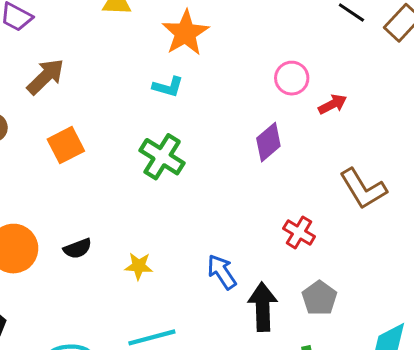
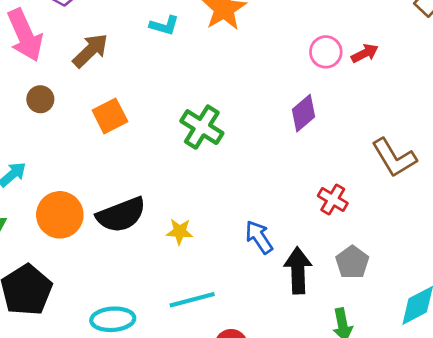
cyan L-shape: (168, 87) -> (164, 25), moved
red arrow: (333, 104) -> (365, 53), moved
black semicircle: (78, 249) -> (121, 215), size x1.8

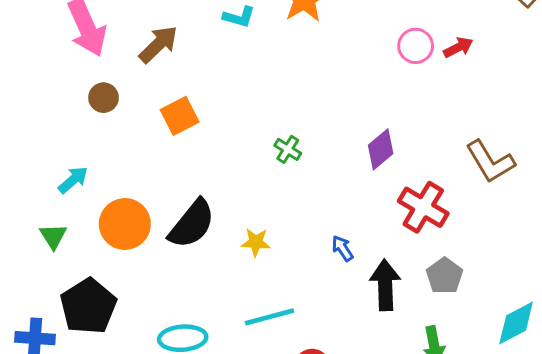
purple diamond: (304, 113) -> (381, 149), moved
green cross: (202, 127) -> (288, 149), moved, size x0.6
red cross: (333, 200) -> (423, 207), size x1.5
black semicircle: (121, 215) -> (192, 224), turned -30
blue arrow: (259, 237) -> (343, 248), size x0.7

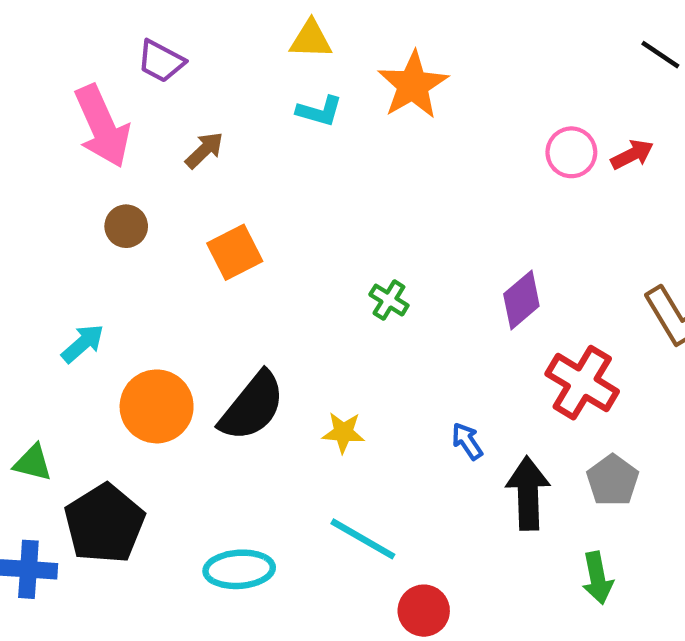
brown arrow: (158, 44) -> (204, 150), size x0.7
green triangle: (53, 236) -> (33, 463), moved, turned -44
cyan line: (269, 317) -> (363, 539), turned 45

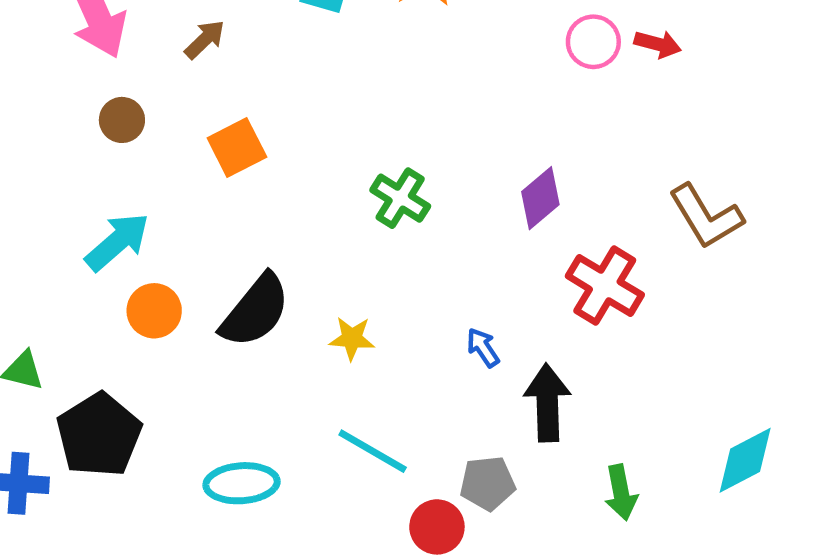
red arrow: (632, 155) -> (658, 44), turned 42
green cross: (389, 300) -> (400, 198), size x1.4
cyan arrow: (83, 343) -> (117, 242), moved, size x1.4
orange circle: (157, 406) -> (154, 311), size x0.7
gray pentagon: (613, 480) -> (488, 483), moved, turned 30

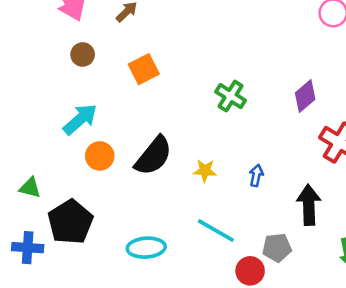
blue arrow: (483, 348) -> (256, 175), moved, turned 45

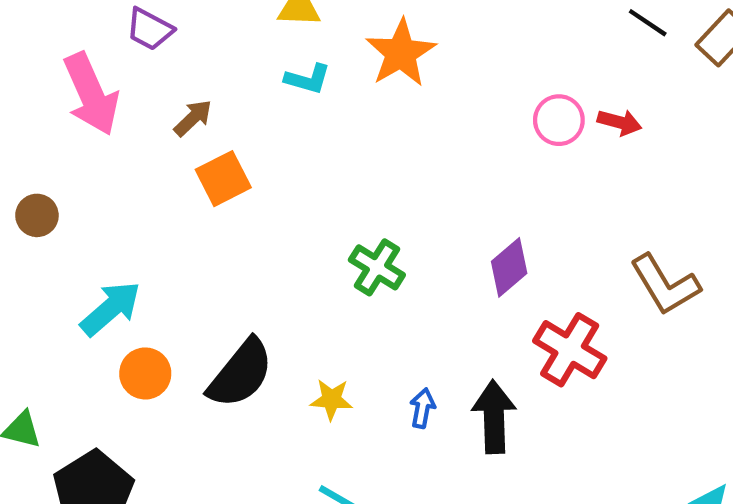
brown circle: (83, 54) -> (37, 215), moved
orange square: (144, 69) -> (223, 179), moved
black arrow: (309, 205) -> (494, 417), moved

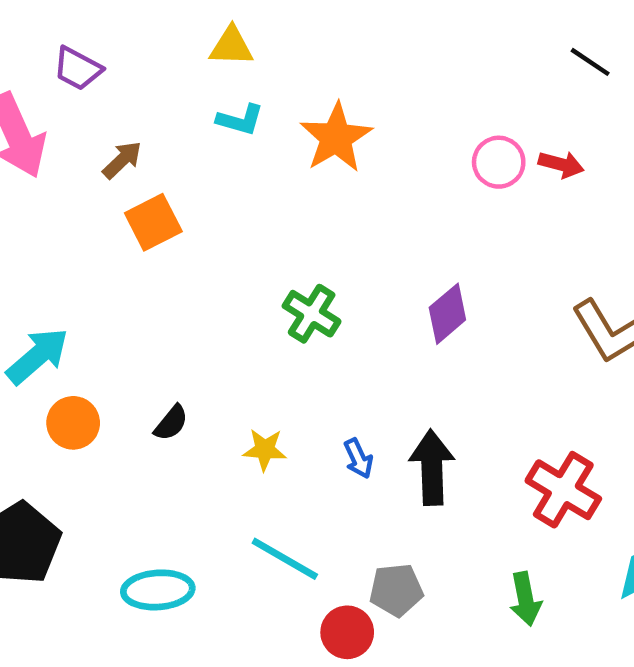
orange star: (401, 53) -> (336, 138), moved
red cross: (570, 350) -> (563, 490), moved
black semicircle: (241, 373) -> (171, 423), size x0.5
blue arrow: (422, 408) -> (358, 458), turned 144

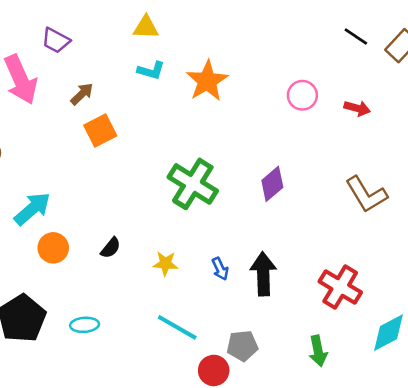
red arrow: (561, 164) -> (357, 108), moved
green cross: (312, 314) -> (193, 184), size x1.5
cyan ellipse: (158, 590) -> (85, 325), moved, size x0.7

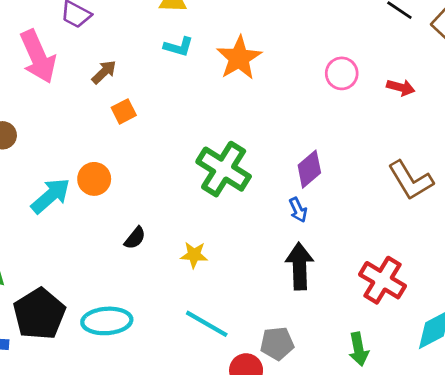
orange square: (100, 130) -> (124, 111), size x0.7
orange circle: (53, 248) -> (94, 179), moved
blue arrow: (220, 269) -> (298, 210), moved
cyan ellipse: (85, 325) -> (107, 321), size x1.6

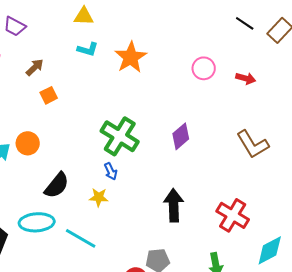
blue arrow: (298, 210) -> (111, 171), moved
black semicircle: (135, 238) -> (57, 185), size x1.6
cyan ellipse: (107, 321) -> (37, 222), moved
cyan line: (207, 324) -> (81, 238), moved

